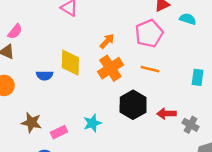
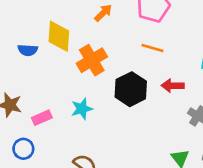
orange cross: (110, 68) -> (92, 60), moved
red arrow: (166, 114) -> (173, 86), moved

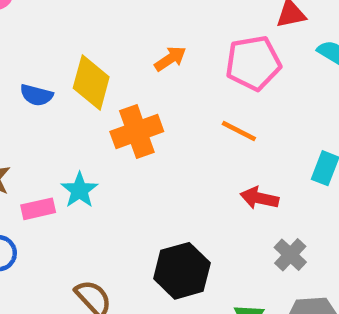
black hexagon: (131, 89) -> (182, 271), moved
cyan star: (82, 109) -> (79, 190), moved, turned -30

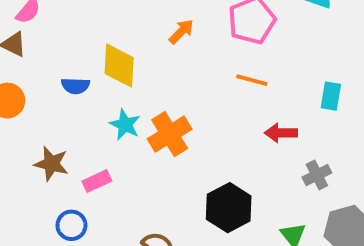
orange cross: (137, 131) -> (170, 134), moved
cyan star: (79, 190) -> (125, 125), moved
gray cross: (290, 255) -> (317, 175), turned 32

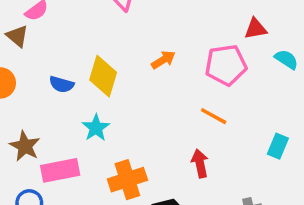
red arrow: (281, 133) -> (200, 163), moved, turned 64
orange cross: (170, 134) -> (127, 180), moved
pink rectangle: (97, 181) -> (60, 170), size x1.5

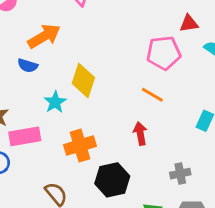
orange arrow: (163, 60) -> (44, 36), moved, size x1.6
yellow diamond: (103, 76) -> (83, 81), moved

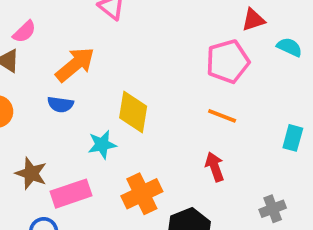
cyan star: (55, 102) -> (102, 145), turned 30

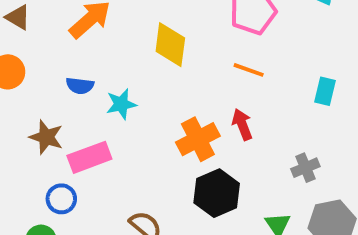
blue semicircle: (60, 104) -> (80, 86), moved
yellow diamond: (133, 112) -> (170, 45), moved
orange cross: (142, 194) -> (198, 139), moved

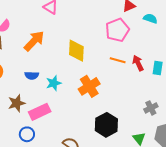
red arrow: (242, 124) -> (138, 63), moved
brown star: (46, 137) -> (17, 103), turned -30
orange cross: (198, 139) -> (89, 86), moved

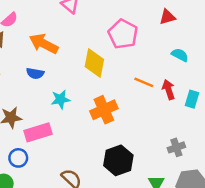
cyan semicircle: (150, 19) -> (180, 55), moved
pink pentagon: (117, 30) -> (123, 34), moved, turned -30
orange arrow: (34, 41) -> (44, 44), turned -115
blue semicircle: (32, 75) -> (35, 73), moved

